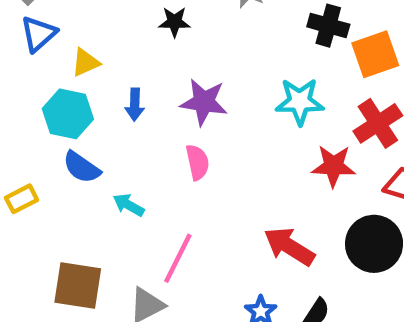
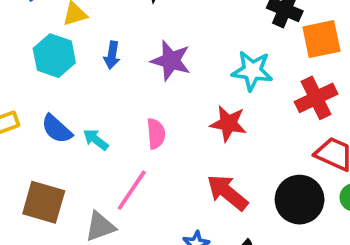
pink semicircle: (197, 162) -> (156, 134), moved
red star: (333, 166) -> (228, 123), moved
blue semicircle: (82, 167) -> (57, 129), moved

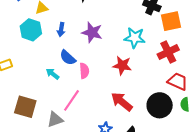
blue semicircle: (57, 129) -> (68, 58), moved

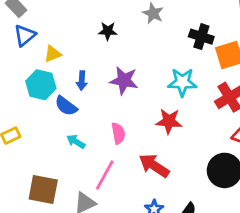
blue semicircle: (68, 58) -> (66, 106), moved
red arrow: (122, 102) -> (154, 166), moved

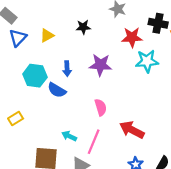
yellow triangle: (53, 54) -> (47, 35), moved
red star: (169, 121) -> (132, 37), moved
cyan arrow: (76, 142) -> (69, 136), moved

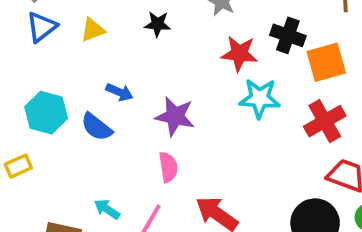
purple star: (100, 65) -> (175, 116), moved
blue arrow: (67, 69) -> (119, 92), turned -72
cyan hexagon: (35, 76) -> (46, 113), moved

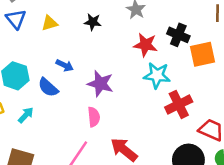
blue triangle: (42, 27) -> (16, 19), turned -35
red cross: (325, 121) -> (179, 104), moved
cyan arrow: (107, 209) -> (26, 115), moved, turned 96

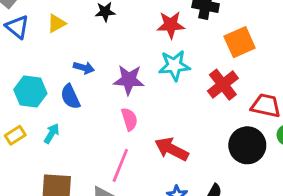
orange square: (203, 54) -> (240, 42), moved
cyan star: (157, 75) -> (174, 65), moved
blue semicircle: (48, 87) -> (70, 97), turned 35

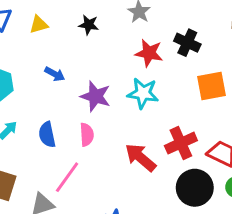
red cross: (223, 85) -> (181, 143), moved
blue semicircle: (70, 97) -> (47, 135), moved
red arrow: (172, 149) -> (141, 157), moved

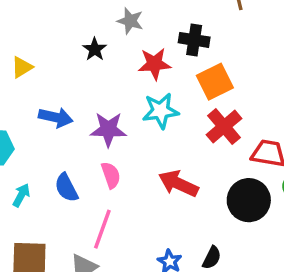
black star: (89, 25) -> (95, 49), moved, turned -30
blue arrow: (55, 74) -> (56, 117), size x1.4
orange square: (212, 86) -> (215, 82), moved
red cross: (181, 143) -> (224, 127), moved

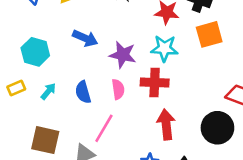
red cross: (224, 127) -> (155, 83), moved, turned 32
red arrow: (178, 184) -> (166, 125), moved, turned 48

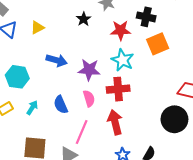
cyan star: (164, 48) -> (123, 60), turned 30
red arrow: (166, 125) -> (115, 122), moved

